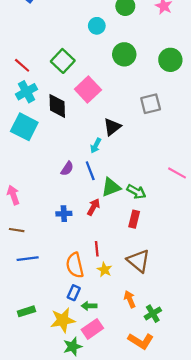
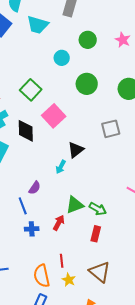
blue line: (90, 171) -> (23, 206), moved

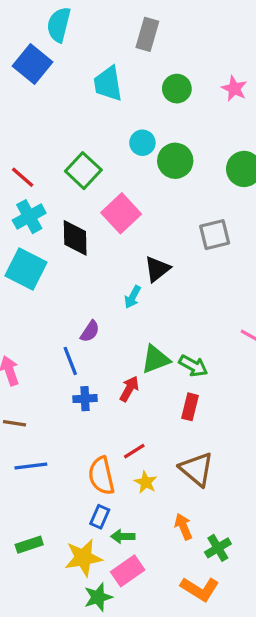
cyan trapezoid: (38, 25) -> (108, 84), moved, turned 65
cyan circle: (62, 58) -> (142, 143), moved
red line: (62, 261) -> (134, 451), turned 64

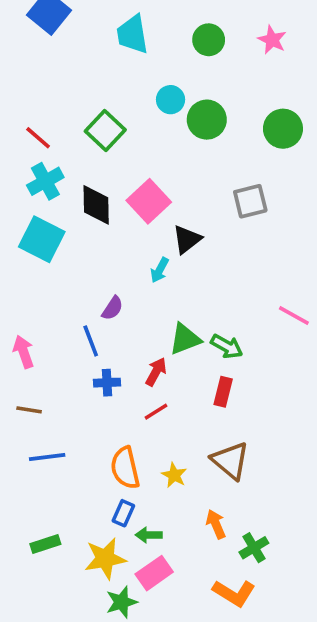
pink square: (121, 213) -> (149, 201), moved
red line: (134, 451) -> (156, 412), moved

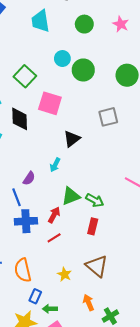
pink square: (149, 201) -> (50, 103), moved, turned -30
cyan arrow: (160, 270) -> (55, 165), moved
blue cross: (107, 383) -> (26, 221), size x1.5
orange semicircle: (125, 468) -> (23, 270), moved

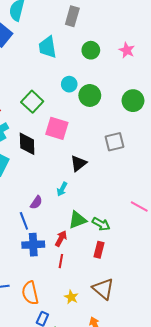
red line: (54, 238) -> (61, 261), turned -48

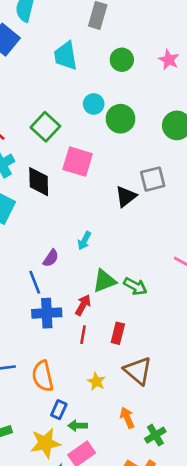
black triangle: (78, 163) -> (126, 196), moved
red rectangle: (99, 250) -> (118, 333), moved

